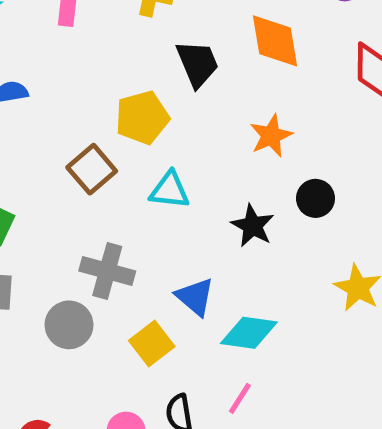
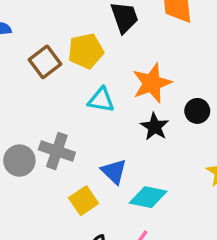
orange star: (271, 136) -> (152, 83), moved, size x1.4
brown square: (92, 169) -> (45, 62), moved
gray circle: (69, 325) -> (19, 161), moved

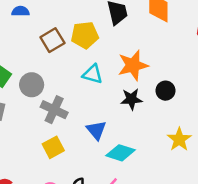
black star: (155, 127) -> (131, 99), turned 30
gray circle: (19, 161) -> (32, 85), moved
yellow square: (84, 201) -> (53, 147), moved

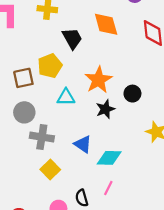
brown square: (52, 40) -> (23, 78), turned 35
gray circle: (32, 85) -> (24, 112), moved

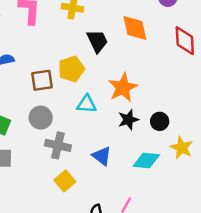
black circle: (132, 94) -> (160, 121), moved
cyan diamond: (109, 158) -> (146, 161), moved

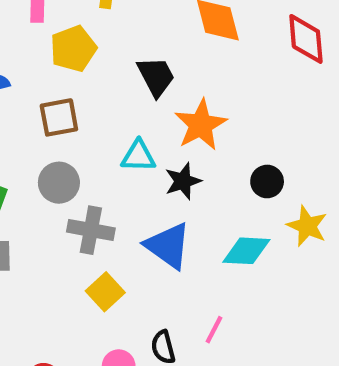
black trapezoid: (97, 41) -> (156, 76), moved
yellow pentagon: (71, 69) -> (73, 49), moved
black star: (128, 120) -> (183, 181), moved
blue triangle: (102, 156) -> (168, 246), size x1.4

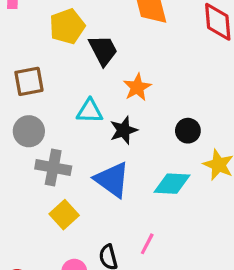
yellow pentagon: (73, 49) -> (67, 26), moved
orange star: (201, 125) -> (137, 87), size x0.7

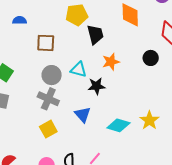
gray circle: (29, 131) -> (52, 75), moved
black circle: (188, 131) -> (151, 58), moved
blue triangle: (112, 180) -> (83, 114), size x0.7

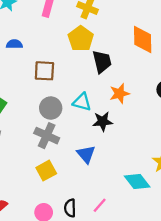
yellow pentagon: (77, 15) -> (81, 39), turned -30
cyan diamond: (118, 125) -> (137, 182), moved, turned 35

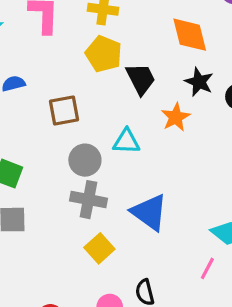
black star: (103, 121) -> (199, 82), moved, turned -30
blue triangle: (86, 154) -> (149, 212), size x1.4
pink line: (100, 205) -> (207, 268), moved

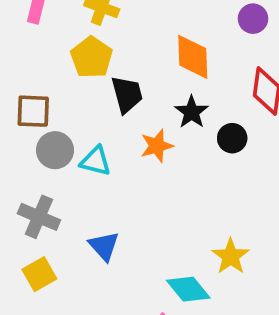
gray circle: (85, 160) -> (55, 150), moved
blue triangle: (149, 212) -> (104, 246), size x0.7

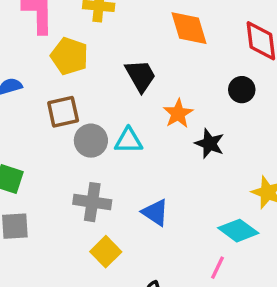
yellow pentagon: (92, 57) -> (69, 56), moved
black star: (192, 112) -> (210, 144), moved

